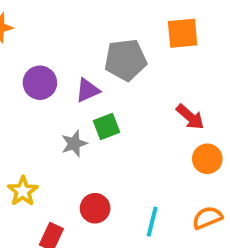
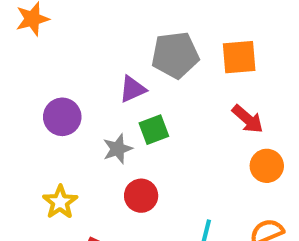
orange square: (183, 33) -> (239, 57), moved
purple circle: (40, 83) -> (62, 117), moved
red circle: (95, 208) -> (141, 196), moved

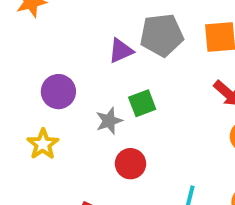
purple triangle: (133, 89) -> (121, 51), moved
yellow star: (60, 202) -> (43, 144), moved

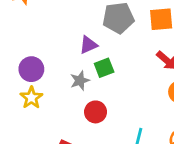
purple triangle: (121, 51) -> (88, 45), moved
purple circle: (58, 92) -> (31, 69), moved

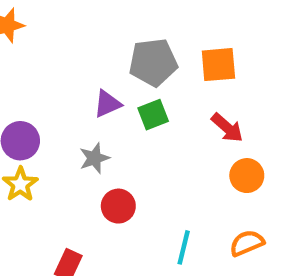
green square: (104, 68) -> (153, 115), moved

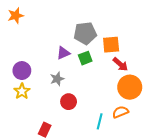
orange square: (218, 65) -> (111, 45), moved
orange circle: (247, 176) -> (130, 87), size x1.5
orange semicircle: (247, 243) -> (120, 112), moved

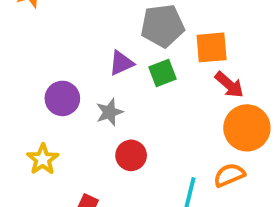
purple circle: (22, 71) -> (62, 98), moved
yellow star: (22, 91) -> (43, 159), moved

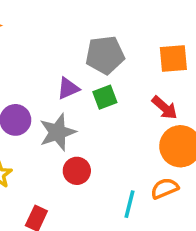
orange square: (212, 47) -> (173, 58), moved
gray star: (109, 112) -> (58, 132), size x1.5

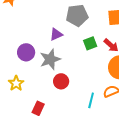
green square: (105, 97) -> (90, 43), moved

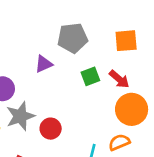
gray star: (50, 59) -> (20, 116), moved

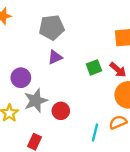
gray pentagon: (73, 38) -> (52, 27), moved

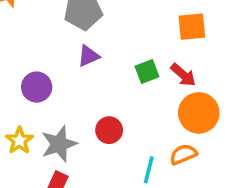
gray star: (36, 101) -> (59, 144), moved
red circle: (61, 111) -> (109, 130), moved

